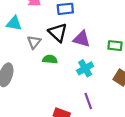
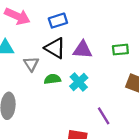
cyan cross: (85, 68) -> (79, 82), moved

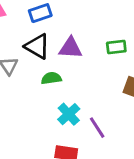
green semicircle: (52, 79) -> (51, 78), moved
cyan cross: (79, 82) -> (69, 114), moved

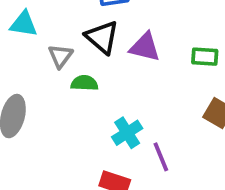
green semicircle: (51, 78) -> (84, 83), moved

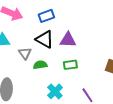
green rectangle: (205, 57) -> (70, 65), moved
cyan cross: (127, 133) -> (55, 91), moved

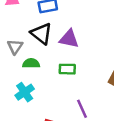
cyan cross: (55, 91) -> (25, 92), moved

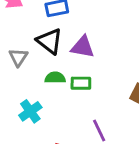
green semicircle: (31, 63) -> (55, 78), moved

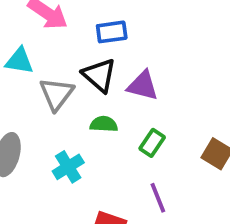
gray triangle: (18, 57) -> (57, 94), size x1.4
green rectangle: (81, 83) -> (152, 143), moved, turned -60

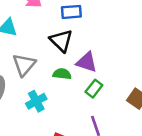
purple triangle: (143, 86) -> (87, 62), moved
gray triangle: (57, 94) -> (24, 65), moved

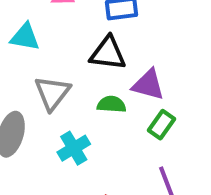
black triangle: (61, 41) -> (108, 53), turned -35

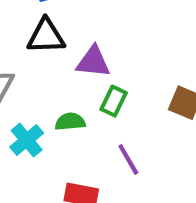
green semicircle: (112, 104) -> (70, 122), moved

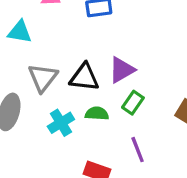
black triangle: (46, 36) -> (84, 77), moved
purple triangle: (93, 62) -> (122, 70), turned -44

